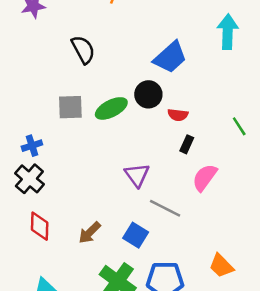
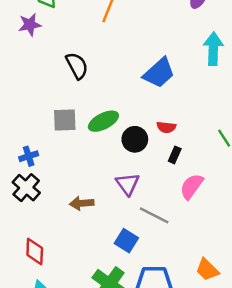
black circle: (148, 94) -> (135, 139), moved
red diamond: (40, 226) -> (35, 252), moved
brown arrow: (90, 233) -> (82, 203), moved, turned 40

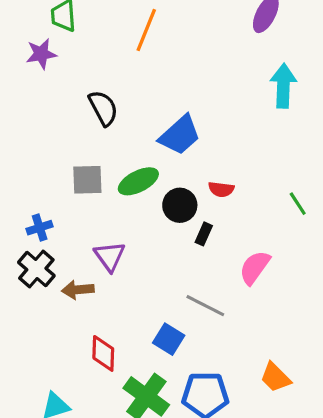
blue trapezoid: (159, 73) -> (180, 135), moved
black rectangle: (175, 155) -> (204, 234), moved
purple triangle: (128, 184) -> (110, 256), moved
brown arrow: (82, 203) -> (78, 290), moved
red diamond: (35, 252) -> (103, 353), moved

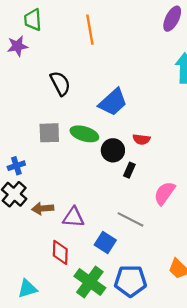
orange line: (146, 30) -> (90, 30), turned -32
green ellipse: (138, 181) -> (84, 134), turned 44
purple triangle: (110, 256) -> (73, 217), moved, turned -50

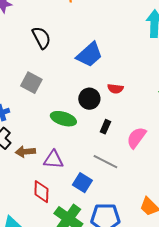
gray square: (49, 133) -> (31, 83), turned 30
green ellipse: (84, 134) -> (63, 119), moved
black rectangle: (129, 170) -> (105, 127), moved

